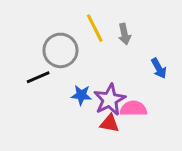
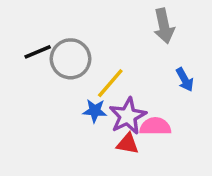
yellow line: (95, 28) -> (110, 83), moved, turned 68
gray arrow: (125, 34) -> (164, 26), moved, size x1.4
black line: (38, 77) -> (38, 52), moved

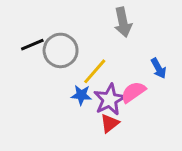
gray arrow: (164, 26) -> (123, 22), moved
pink semicircle: (155, 126) -> (133, 92), moved, turned -35
red triangle: (128, 144) -> (110, 123), turned -48

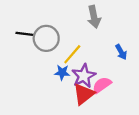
black line: (32, 45) -> (25, 34), turned 30
pink semicircle: (133, 92) -> (102, 85), moved
red triangle: (110, 123) -> (84, 94), size x1.5

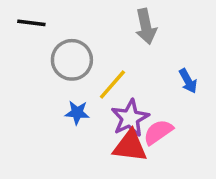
black line: (25, 34) -> (31, 23), moved
blue star: (62, 72) -> (77, 113), moved
red triangle: (84, 94) -> (130, 146), turned 45

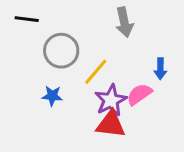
blue arrow: (188, 81) -> (160, 69), turned 30
blue star: (77, 113) -> (52, 96), moved
pink semicircle: (158, 132) -> (139, 94), moved

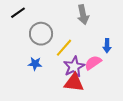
black line: (27, 19) -> (18, 13), turned -42

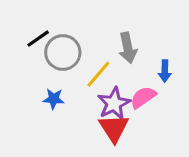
black line: (18, 13) -> (38, 39), moved
gray arrow: (83, 15) -> (128, 48), moved
red triangle: (74, 83) -> (114, 128), turned 50

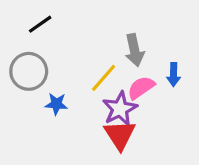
black line: (38, 39) -> (40, 24), moved
gray circle: (63, 52) -> (29, 71), moved
pink semicircle: (143, 97) -> (141, 88), moved

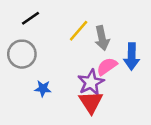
blue arrow: (174, 75) -> (132, 57), size x1.5
yellow line: (104, 78) -> (79, 31), moved
blue star: (56, 104) -> (43, 89), moved

